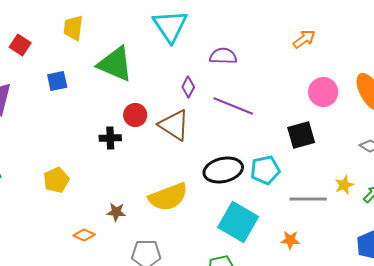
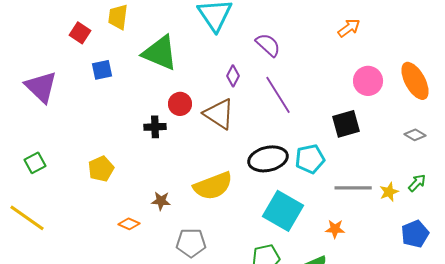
red square: (20, 45) -> (80, 33), moved
purple semicircle: (223, 56) -> (268, 45), turned 40
purple line: (233, 106) -> (278, 95), turned 36
yellow star: (344, 185) -> (389, 192), moved

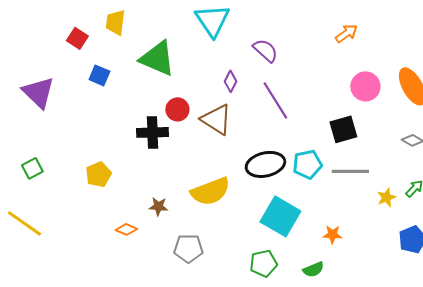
blue square: (102, 70) -> (99, 75), turned 35
black cross: (155, 127) -> (152, 132), size x1.4
gray line: (353, 188) -> (350, 171), moved

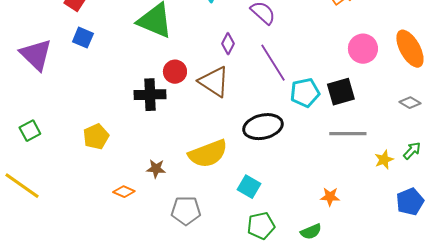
blue square: (99, 75) -> (83, 38), moved
cyan pentagon: (307, 164) -> (305, 93), moved
cyan square: (280, 216) -> (249, 187), moved, size x0.6

